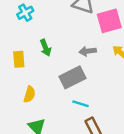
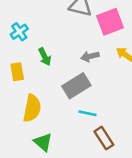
cyan cross: (25, 13) -> (19, 32), moved
yellow semicircle: (29, 94) -> (32, 108), size x1.5

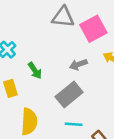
cyan line: (88, 113) -> (74, 124), moved

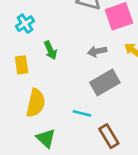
gray rectangle: (69, 95) -> (105, 82), moved

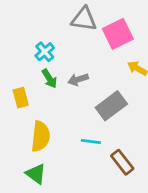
cyan cross: (25, 24) -> (45, 52), moved
gray arrow: (97, 51) -> (78, 79), moved
green triangle: (46, 138) -> (36, 174), moved

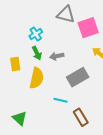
yellow semicircle: (40, 136) -> (37, 78), moved

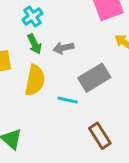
cyan line: (61, 100) -> (68, 100), moved

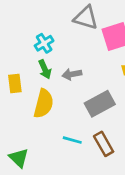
cyan line: (68, 100) -> (72, 140), moved
brown rectangle: (100, 136) -> (104, 144), moved

